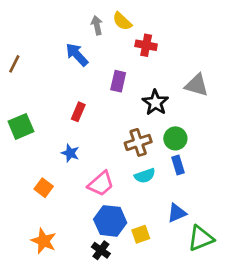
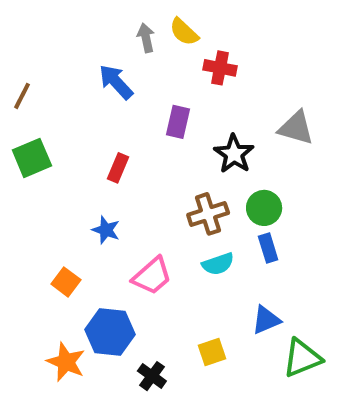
green square: (21, 126) -> (32, 158), moved
blue hexagon: (110, 221) -> (110, 332), moved

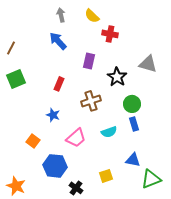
gray arrow: (146, 38) -> (61, 15), moved
brown cross: (208, 214) -> (91, 101), moved
blue triangle: (266, 320) -> (133, 160), turned 35
orange star: (66, 362) -> (16, 186), moved

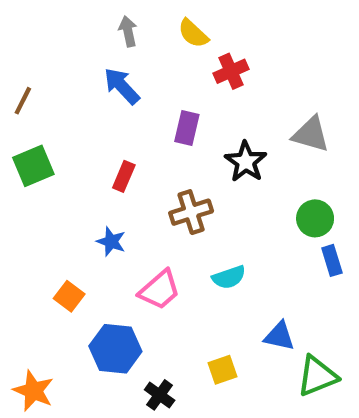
red cross: (110, 34) -> (231, 71), turned -35
green circle: (132, 104) -> (315, 218), moved
blue rectangle: (134, 124) -> (332, 260), moved

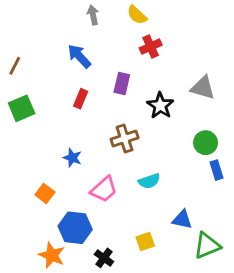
gray arrow: (128, 31) -> (93, 15), moved
yellow semicircle: (193, 33) -> (137, 15), moved
red rectangle: (124, 176) -> (81, 99), moved
orange star: (33, 391) -> (52, 255), moved

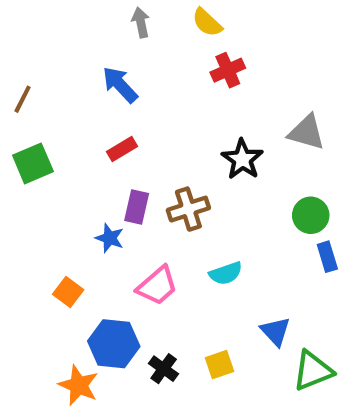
purple rectangle: (122, 84) -> (137, 207), moved
red rectangle: (81, 99) -> (122, 149), turned 36
blue triangle: (182, 220) -> (275, 331), turned 35
black cross: (104, 258) -> (164, 369), moved

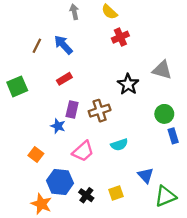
brown line: (23, 99) -> (37, 46), moved

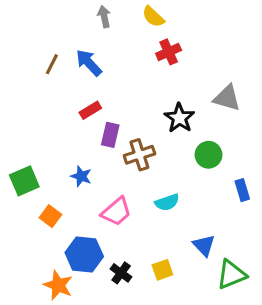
green square: (17, 86) -> (24, 181), moved
purple rectangle: (72, 110) -> (110, 135), moved
green circle: (164, 114) -> (209, 155), moved

